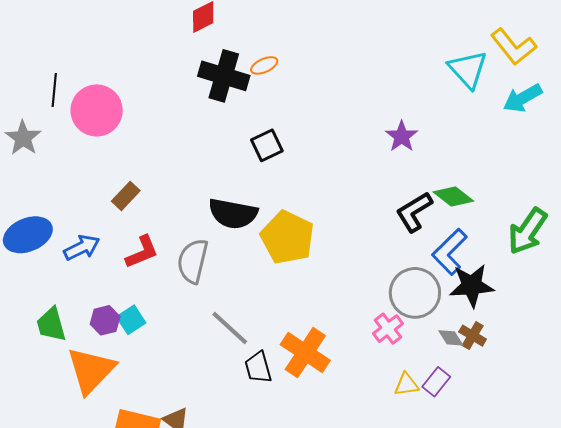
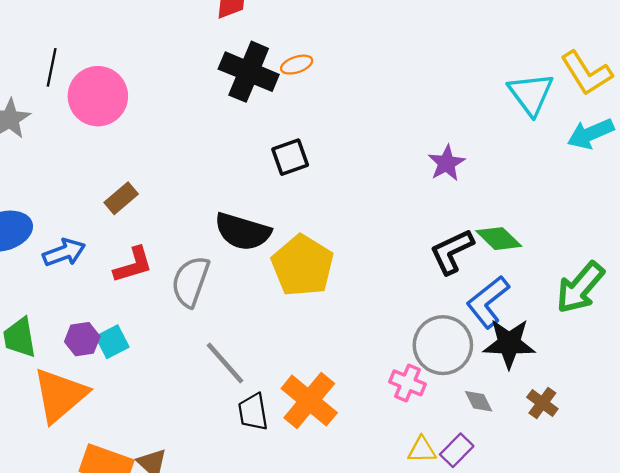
pink cross: (388, 329) -> (408, 383), turned -36
brown cross: (473, 336) -> (542, 403), moved

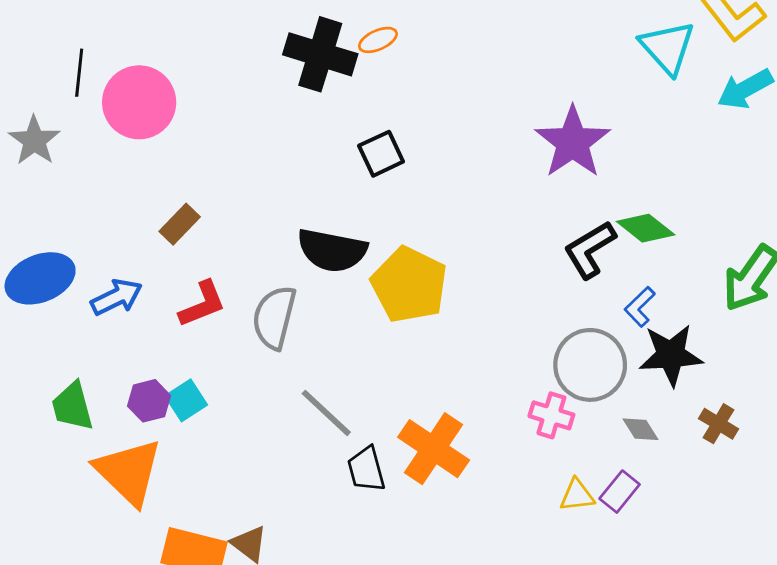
purple star: (447, 163) -> (573, 142), size x1.6
blue L-shape: (488, 302) -> (640, 307), size x0.6
orange triangle: (60, 395) -> (129, 472), turned -30

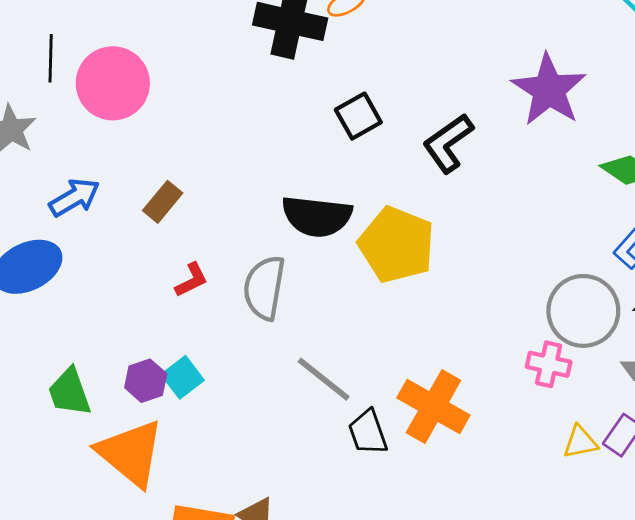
black L-shape: (590, 250) -> (448, 143), moved
blue arrow: (117, 297) -> (74, 197), moved
red L-shape: (202, 304) -> (191, 280), size x0.7

